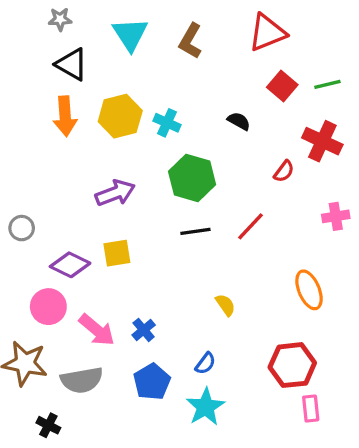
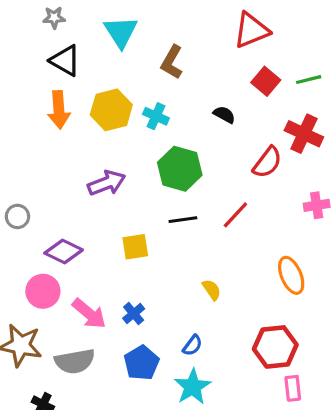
brown L-shape: (190, 41) -> (172, 62), moved
red semicircle: (284, 171) -> (267, 162), size x1.5
yellow square: (117, 253) -> (135, 247), moved

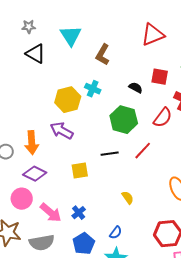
red square: (266, 81) -> (160, 77), moved, turned -30
orange arrow: (59, 110) -> (32, 143), moved
yellow hexagon: (111, 110) -> (68, 100), moved
green hexagon: (180, 169) -> (124, 120), moved
purple arrow: (107, 183) -> (62, 131), turned -130

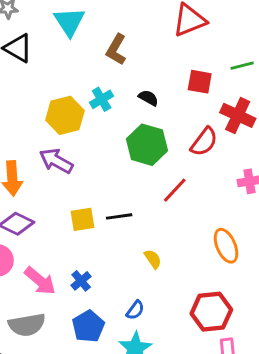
black semicircle: (136, 88) -> (148, 98), moved
cyan cross: (93, 89) -> (102, 99), turned 35
black line: (110, 154) -> (119, 216), moved

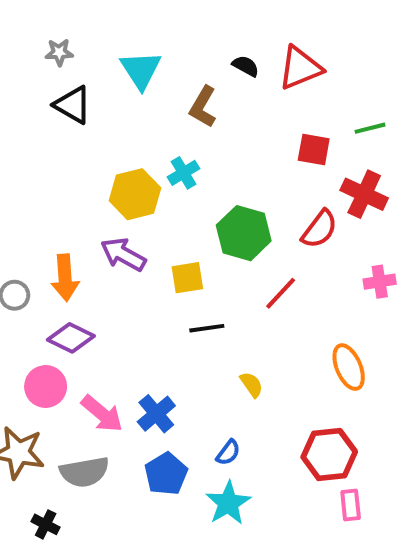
black semicircle: (148, 98) -> (246, 66), moved
yellow square: (83, 219) -> (187, 278), moved
blue cross: (81, 281) -> (156, 414), size x1.4

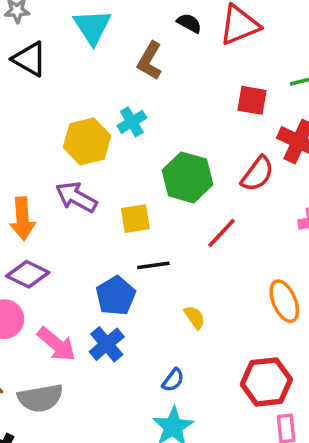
blue pentagon: (166, 474) -> (116, 296), moved

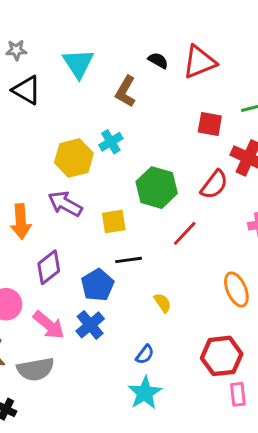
purple diamond: (28, 274) -> (49, 267), moved, turned -64

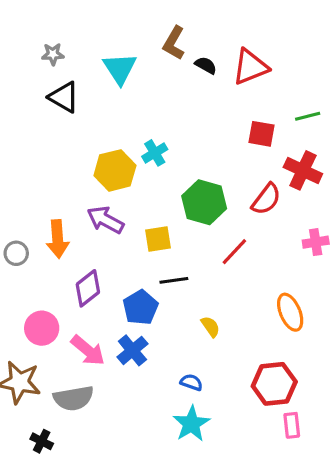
brown L-shape: (126, 91) -> (174, 43), moved
blue semicircle: (145, 354) -> (191, 382), turned -108

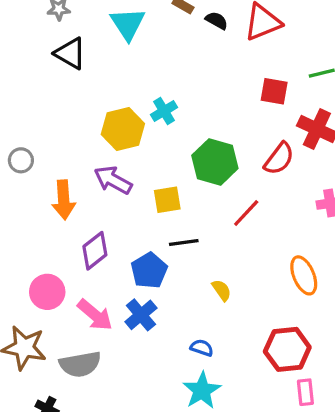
gray circle: (16, 253) -> (21, 160), moved

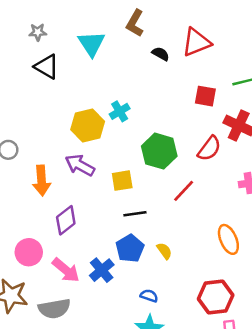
black semicircle: (217, 21) -> (161, 54), moved
blue pentagon: (149, 270) -> (130, 248), moved

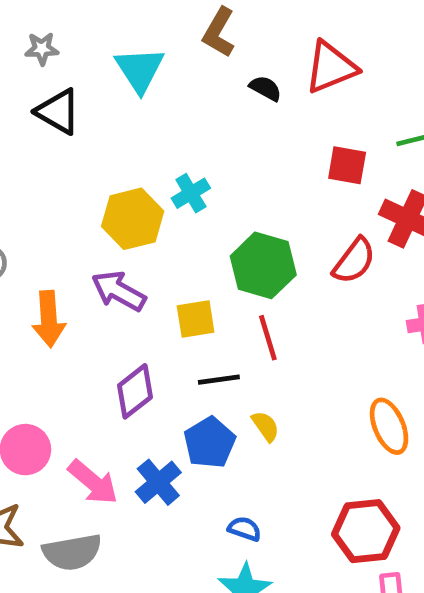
red line: (184, 191) -> (268, 338), moved, turned -60
purple diamond: (66, 220) -> (135, 391), moved
yellow semicircle: (164, 251) -> (266, 426), moved

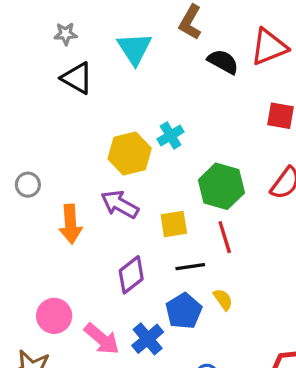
black semicircle: (266, 88) -> (223, 62), size x1.4

